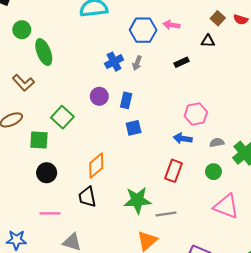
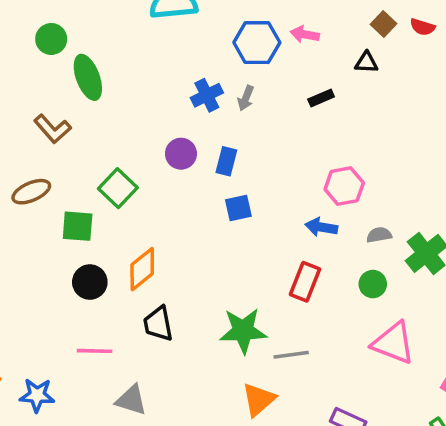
orange diamond: (96, 165) -> (142, 269), moved

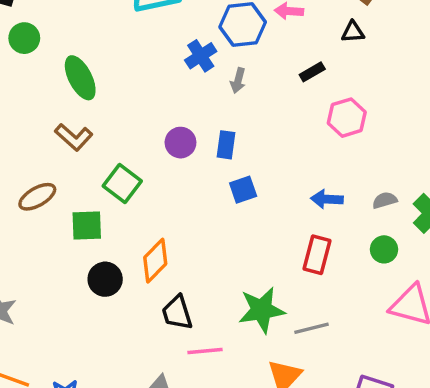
green circle: (51, 39) -> (24, 38), moved
blue cross: (207, 95) -> (201, 56), moved
brown L-shape: (52, 129) -> (74, 137), moved
pink hexagon: (344, 186) -> (347, 118), moved
pink line: (95, 351) -> (205, 351), moved

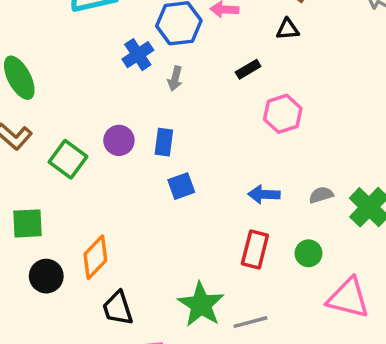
green square: (122, 183) -> (68, 159), moved
green circle: (384, 249) -> (308, 253), moved
green star: (262, 310) -> (201, 305), turned -30

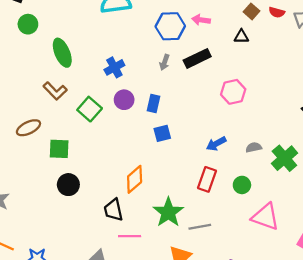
blue cross: (138, 55) -> (114, 67), moved
black rectangle: (248, 69) -> (197, 58), moved, size x1.6
blue arrow: (264, 194) -> (216, 144), turned -36
orange diamond: (95, 257) -> (135, 179), moved

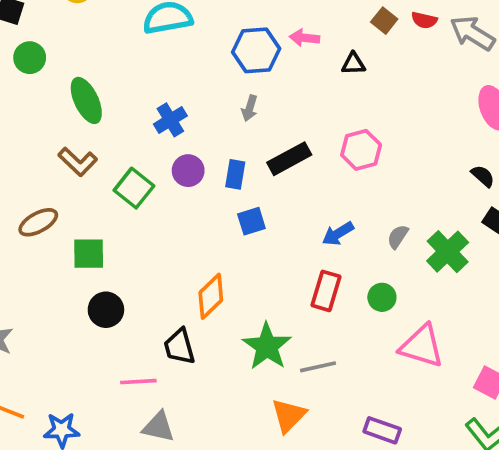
black triangle: (241, 37) -> (353, 64), moved
black rectangle: (197, 58) -> (289, 159), moved
gray semicircle: (254, 147) -> (398, 237), turned -42
pink line: (130, 236) -> (138, 382), moved

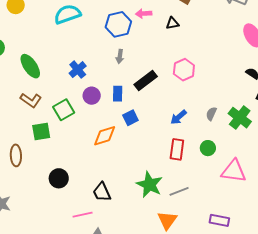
green square: (134, 188) -> (64, 110), turned 30
brown ellipse: (38, 222) -> (16, 155), moved, turned -55
green square: (89, 254) -> (41, 131), moved
orange diamond: (211, 296) -> (105, 136), moved, turned 35

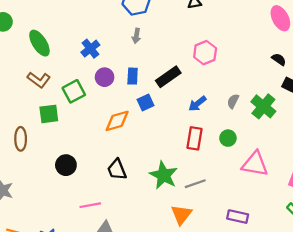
black rectangle: (146, 81) -> (168, 77), moved
black trapezoid: (102, 192) -> (117, 170), moved

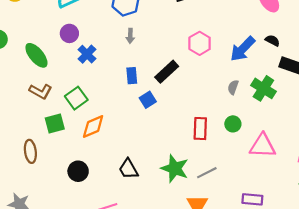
purple circle: (105, 77) -> (69, 33), moved
blue arrow: (197, 104) -> (243, 49), moved, size x1.5
orange diamond: (117, 121) -> (93, 127), moved

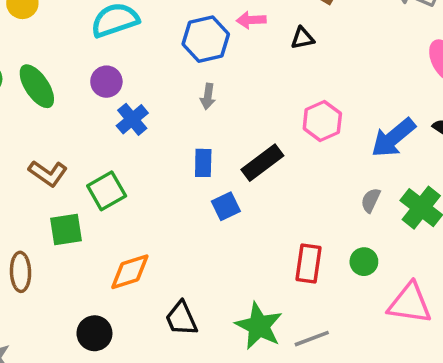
green ellipse: (36, 55) -> (37, 86), moved
orange diamond: (93, 127) -> (130, 272), moved
black circle: (78, 171) -> (94, 333), moved

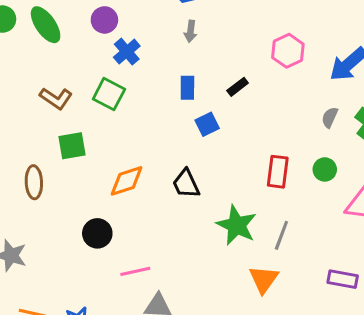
black rectangle: (262, 163) -> (238, 87), size x0.6
green square: (107, 191) -> (109, 94), moved, turned -32
black trapezoid: (181, 319) -> (186, 184), moved
gray line: (312, 339) -> (281, 235), turned -48

